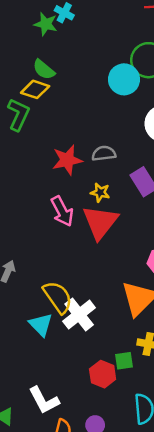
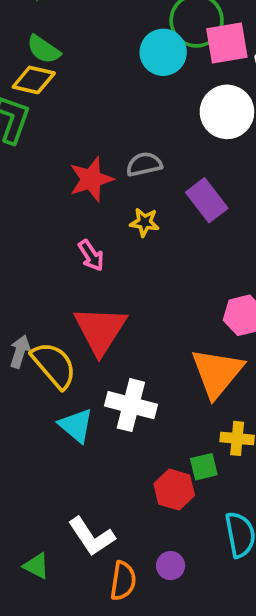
pink arrow: (62, 211) -> (91, 255), size x0.7
red triangle: (100, 222) -> (100, 330), moved
yellow semicircle: (58, 297) -> (54, 365), moved
white cross: (79, 314) -> (131, 405), turned -32

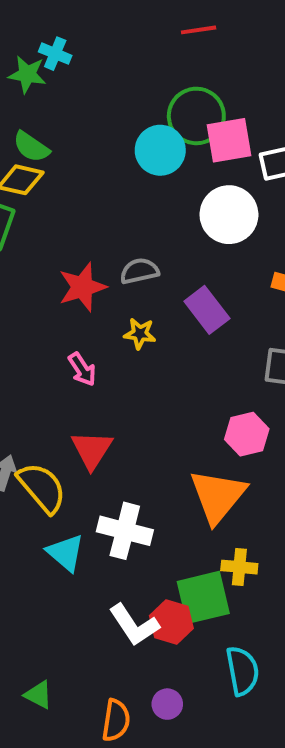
red triangle: (100, 330) -> (92, 450), size x0.7
green square: (204, 467) -> (203, 597), size x1.8
white L-shape: (91, 536) -> (134, 625), moved
green triangle: (36, 566) -> (38, 695), moved

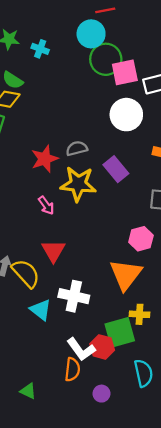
cyan cross: (55, 54) -> (40, 49), moved
cyan circle: (160, 150) -> (91, 34), moved
yellow star: (140, 334) -> (78, 184), size x2.0
orange semicircle: (116, 720) -> (72, 369), moved

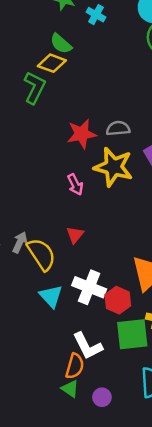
red triangle: (53, 251) -> (75, 235), size x0.7
red hexagon: (102, 347) -> (118, 300), moved
green triangle: (28, 391) -> (70, 389), moved

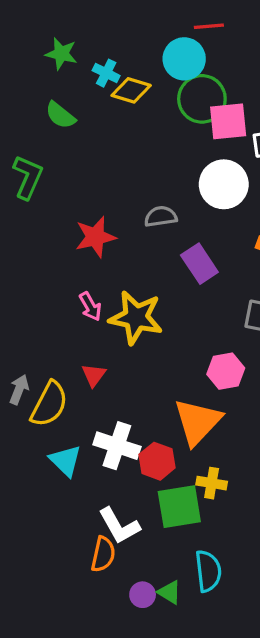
yellow diamond: (52, 63) -> (131, 90), moved
gray semicircle: (118, 128) -> (161, 217), moved
yellow star: (113, 167) -> (136, 317), moved
yellow semicircle: (41, 254) -> (49, 404), turned 64
green triangle: (70, 389) -> (169, 592), moved

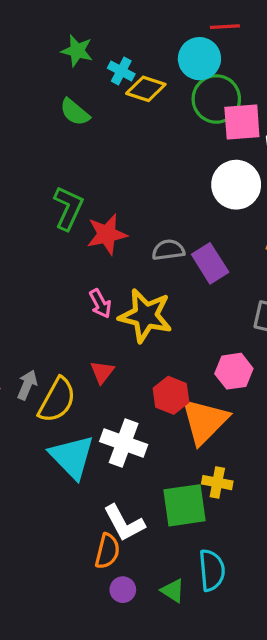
green L-shape: (28, 177) -> (68, 208), moved
gray semicircle: (161, 217) -> (168, 250), moved
cyan triangle: (65, 461) -> (72, 457), size x1.4
red hexagon: (157, 461) -> (171, 395), moved
purple circle: (143, 595) -> (123, 590), moved

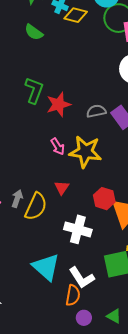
cyan triangle: (72, 457) -> (46, 267), moved

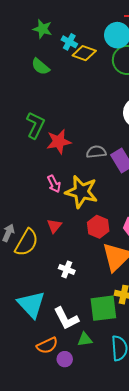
red hexagon: (104, 199) -> (98, 227), moved
white cross: (78, 229) -> (67, 269), size x0.6
orange semicircle: (73, 295) -> (47, 345), moved, turned 50
green triangle: (114, 316) -> (85, 339), moved, turned -42

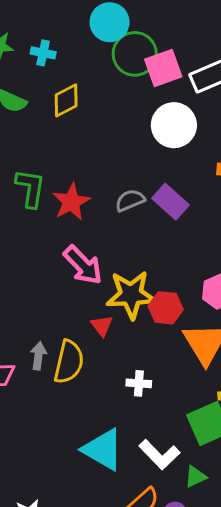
yellow diamond: (84, 53) -> (66, 100), moved, turned -30
pink arrow: (54, 184) -> (83, 265), size x1.6
yellow star: (82, 192) -> (131, 295), moved

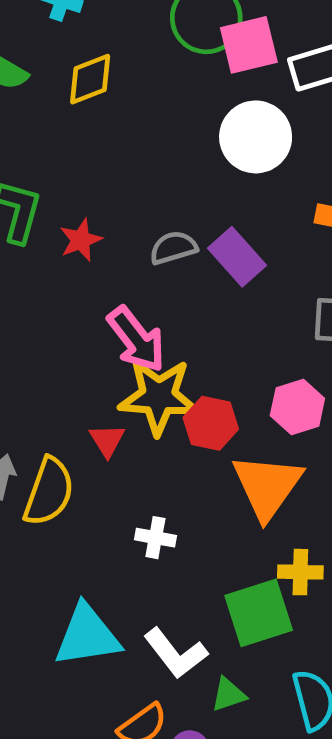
red star: (71, 202) -> (81, 240), size x0.7
pink arrow: (83, 265) -> (136, 339), moved
cyan triangle: (103, 450) -> (87, 636), turned -45

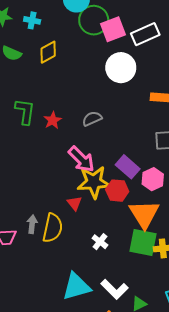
purple rectangle: (237, 257) -> (128, 167), moved
white cross: (155, 538) -> (100, 242), turned 35
green square: (259, 613) -> (143, 242), moved, turned 36

